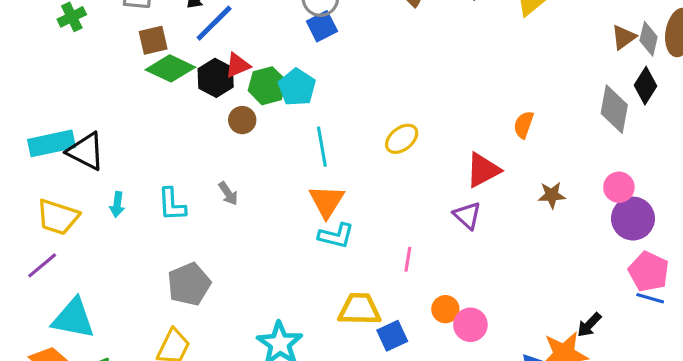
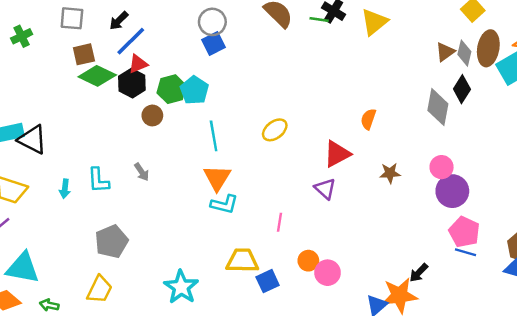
red triangle: (238, 65) -> (138, 64), moved
cyan arrow: (117, 204) -> (65, 189), moved

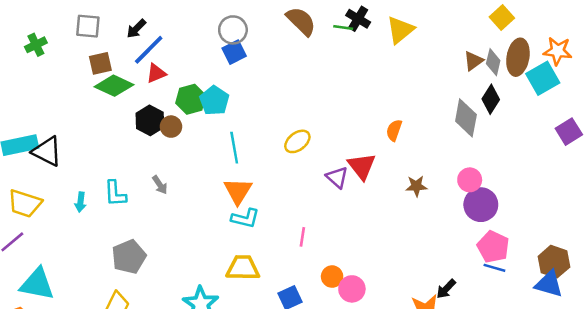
black hexagon: (132, 83) -> (150, 120), moved
red triangle: (337, 154) -> (362, 166), turned -40
purple triangle: (325, 189) -> (337, 177), moved
yellow trapezoid: (242, 261) -> (243, 268), moved

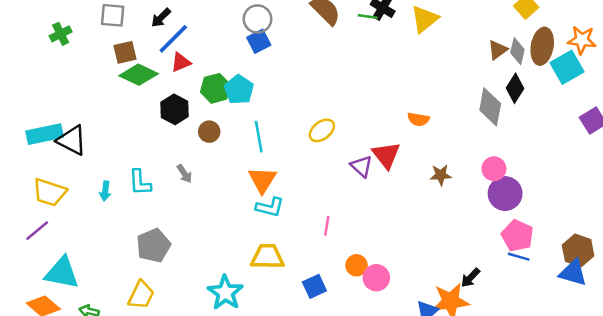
brown circle: (171, 127) -> (209, 132), moved
orange semicircle: (394, 130) -> (418, 119), turned -100

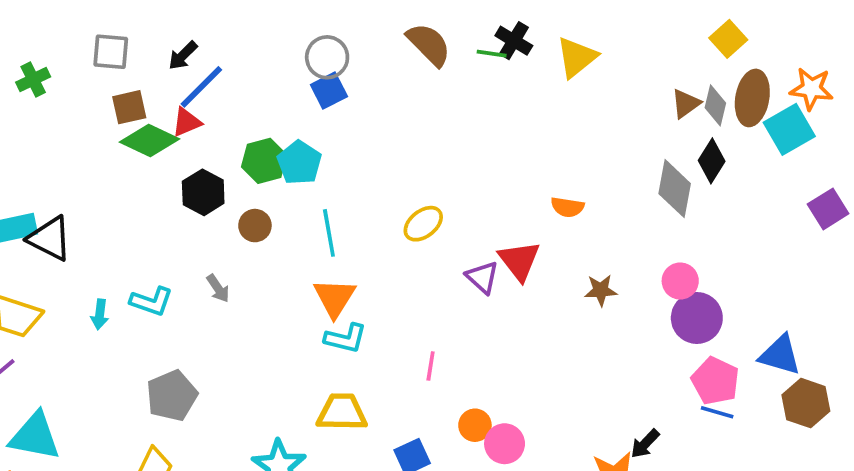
red triangle: (181, 62) -> (187, 122), moved
cyan L-shape: (140, 182) -> (151, 301), turned -68
blue triangle: (573, 273) -> (780, 355), moved

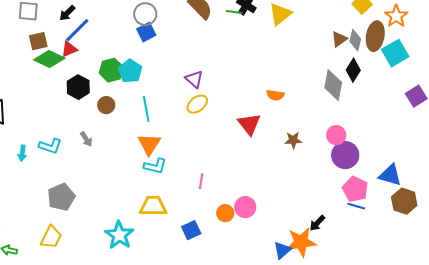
orange star: (811, 89) -> (396, 16), moved, turned 30
purple triangle: (482, 277) -> (194, 79), moved
pink circle: (505, 444) -> (245, 207), moved

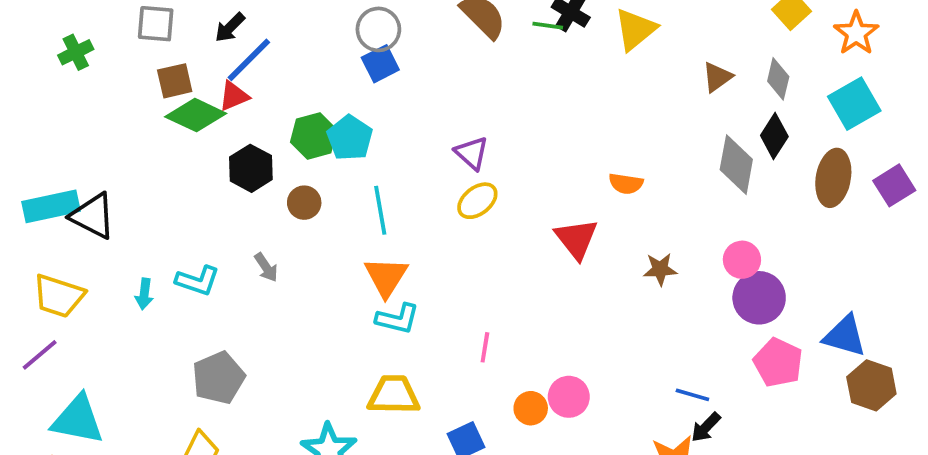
brown ellipse: (375, 36) -> (833, 178), moved
brown triangle: (339, 39) -> (717, 77), moved
blue line: (356, 206) -> (692, 395), moved

